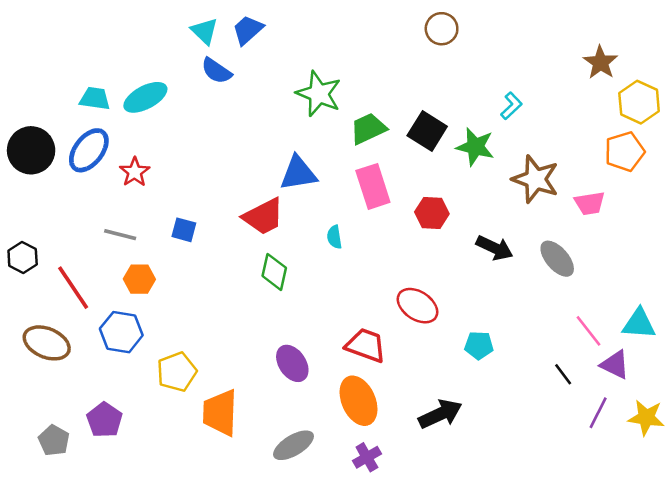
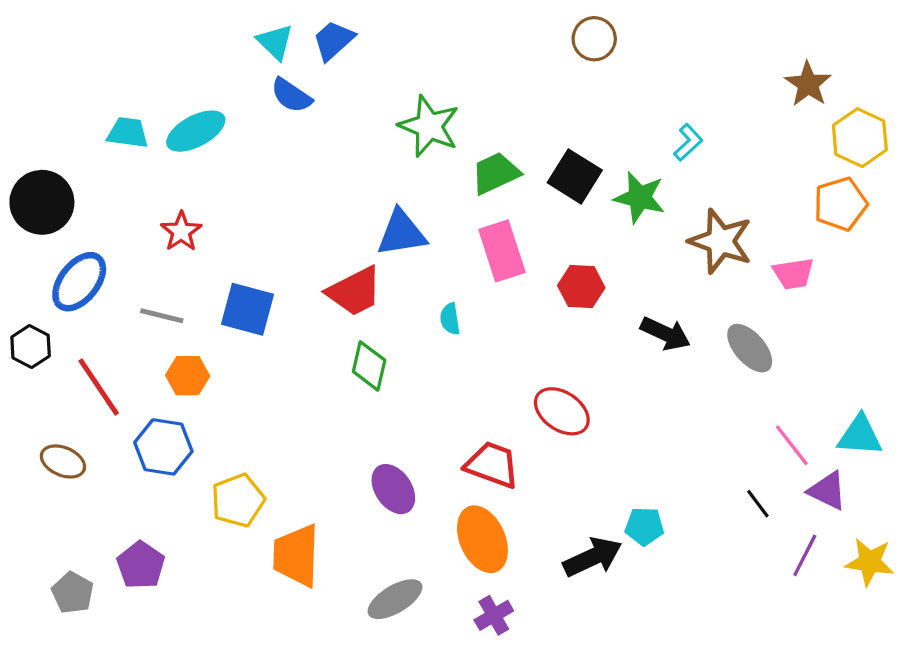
blue ellipse: (89, 150) -> (79, 282), moved
blue square: (184, 230) -> (248, 309), size x1.6
brown ellipse: (47, 343) -> (63, 461), size x0.7
cyan pentagon: (479, 345) -> (644, 526), moved

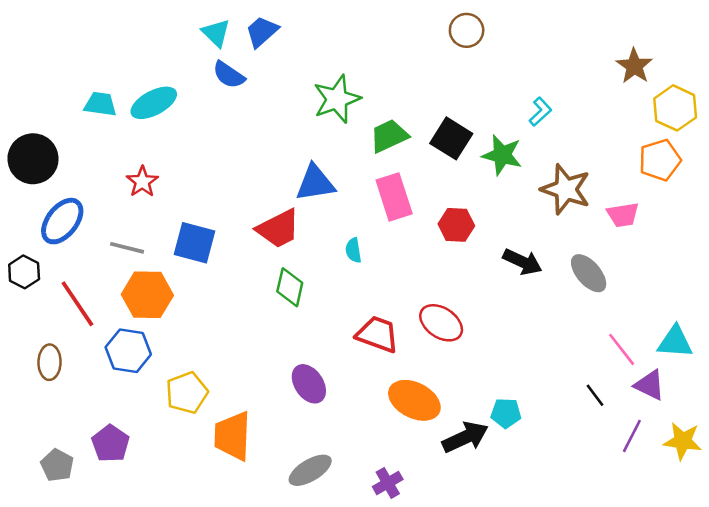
green star: (429, 126) -> (337, 99), turned 30
orange hexagon: (188, 376) -> (147, 295), size x1.5
brown ellipse: (63, 461) -> (50, 362), turned 68
red trapezoid: (492, 465) -> (378, 334), moved
orange ellipse: (482, 539) -> (414, 400), moved, turned -39

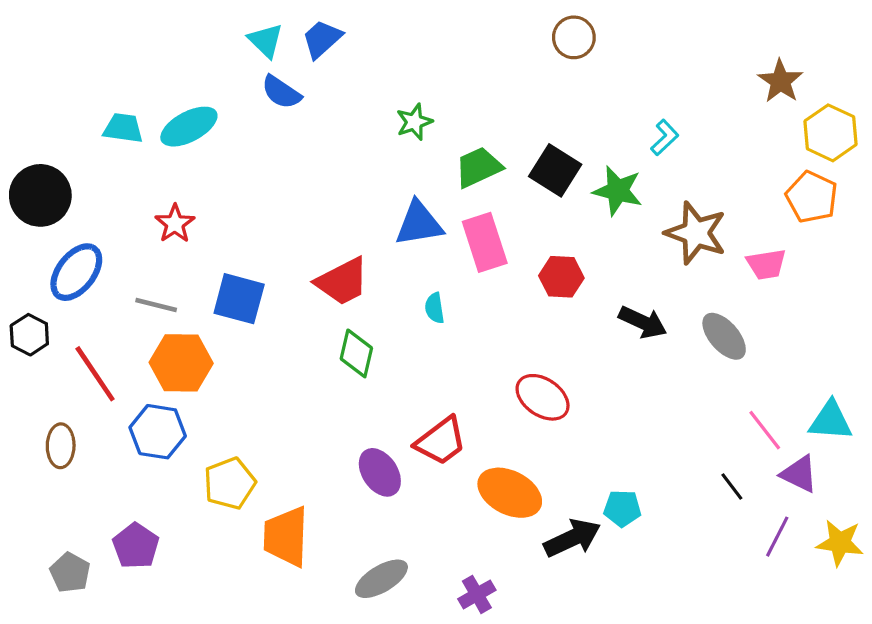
green star: (337, 99) -> (414, 122), size x0.6
orange pentagon: (660, 160) -> (812, 197), turned -30
blue triangle: (315, 183) -> (419, 224), moved
red trapezoid: (378, 334) -> (441, 441), moved, turned 123

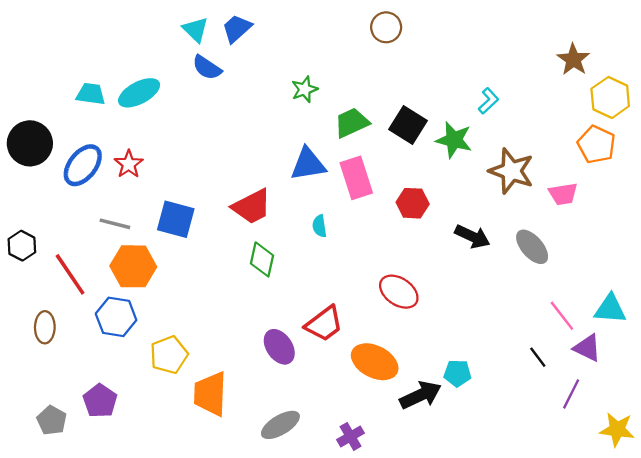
brown circle: (574, 37) -> (386, 27), moved
blue ellipse: (76, 272) -> (83, 165), moved
yellow star: (840, 543) -> (617, 430), moved

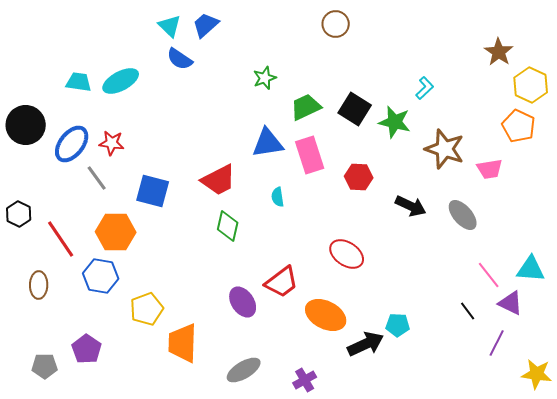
red star: (129, 164) -> (112, 143), turned -30
gray line: (115, 224) -> (97, 178), moved, turned 40
gray pentagon: (52, 420) -> (45, 366), turned -30

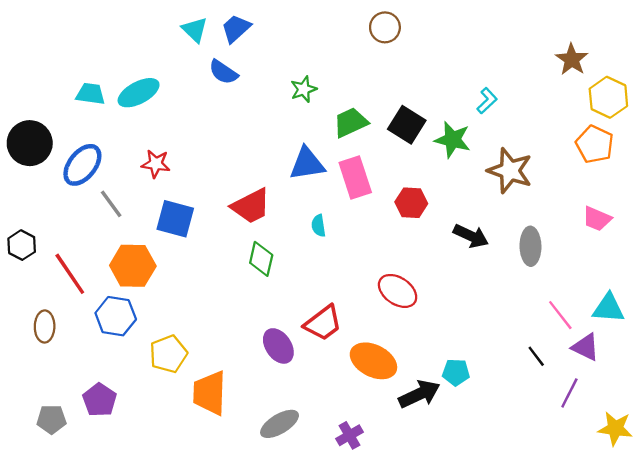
blue semicircle: (180, 59) -> (223, 72), moved
red star: (112, 143) -> (156, 164), moved
pink trapezoid: (490, 169) -> (597, 219), moved, turned 32
gray ellipse: (463, 215) -> (530, 246), turned 40

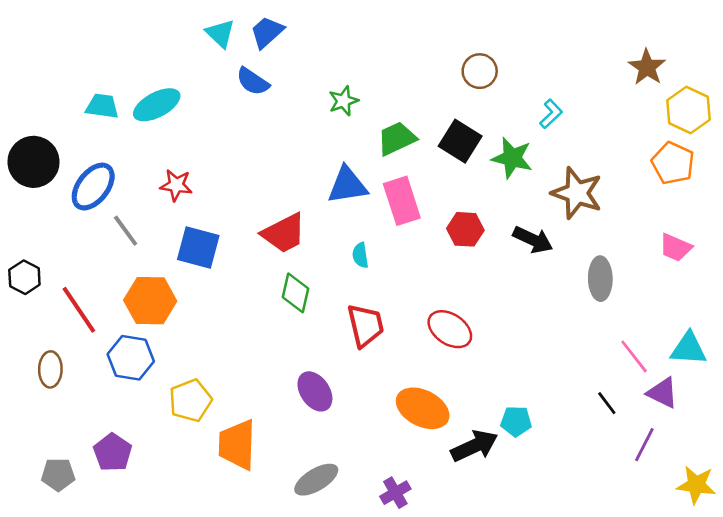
brown circle: (385, 27) -> (480, 71), moved
black arrow: (471, 236) -> (533, 240), moved
red trapezoid: (323, 323) -> (366, 325), moved, turned -66

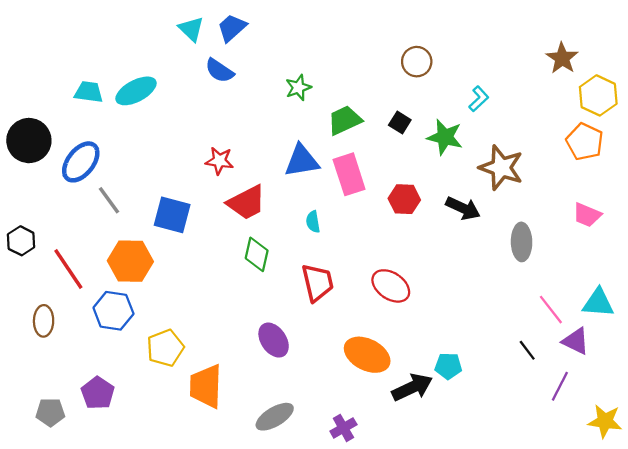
black square: (460, 141) -> (400, 122), size x0.6
red star: (176, 185) -> (219, 161), moved

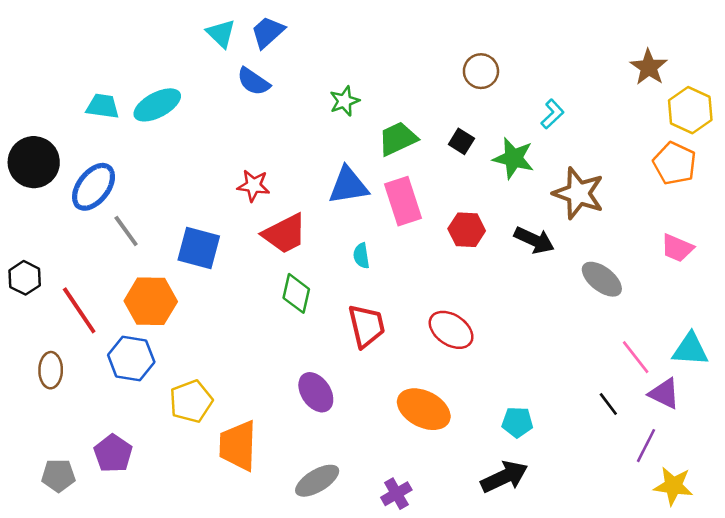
gray ellipse: (522, 242) -> (602, 279), turned -51
black arrow: (412, 387) -> (504, 477), moved
yellow star: (605, 421) -> (673, 486), moved

